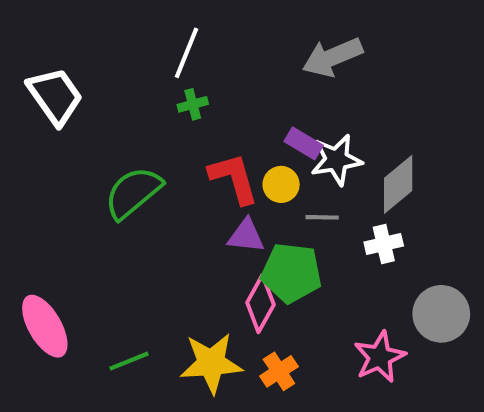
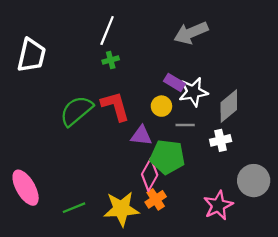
white trapezoid: (55, 96) -> (31, 55), turned 48
red L-shape: (234, 178) -> (115, 106), moved
orange cross: (279, 371) -> (156, 199), moved

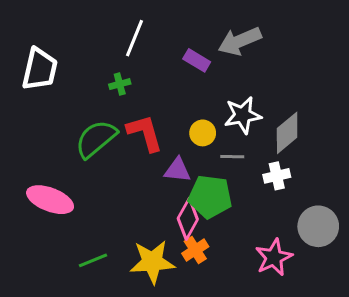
green cross: (111, 60) -> (120, 84), moved
purple rectangle: (174, 82) -> (197, 60), moved
pink ellipse: (26, 188) -> (50, 200), moved, turned -39

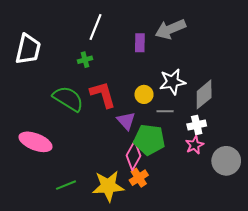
purple rectangle: (197, 60) -> (140, 43), turned 60
green semicircle: (96, 139) -> (68, 99), turned 72
purple triangle: (177, 170) -> (126, 121), turned 42
pink star: (274, 257) -> (195, 145), moved, size x0.7

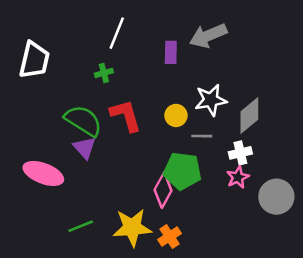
purple triangle: (126, 121) -> (85, 148), moved
orange cross: (139, 178) -> (170, 237), moved

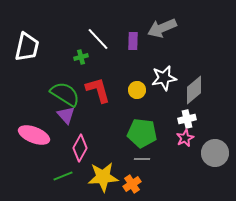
white line: (117, 33) -> (98, 39), moved, turned -65
gray line: (202, 136) -> (142, 159), moved
pink diamond: (163, 190) -> (80, 148), moved

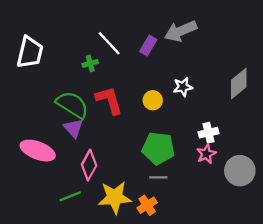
purple rectangle: (133, 41) -> (148, 46), turned 30
white star: (164, 78) -> (183, 87), size x0.7
gray diamond: (194, 90) -> (239, 84), moved

